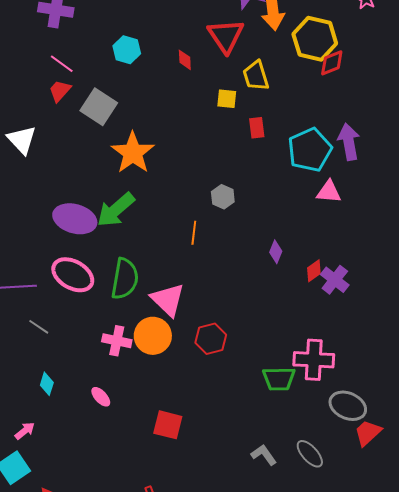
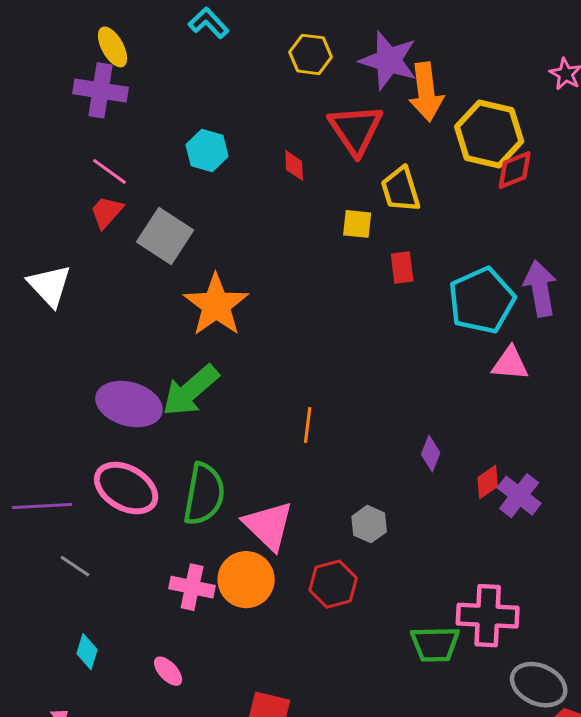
gray hexagon: (223, 197) -> (369, 524), moved

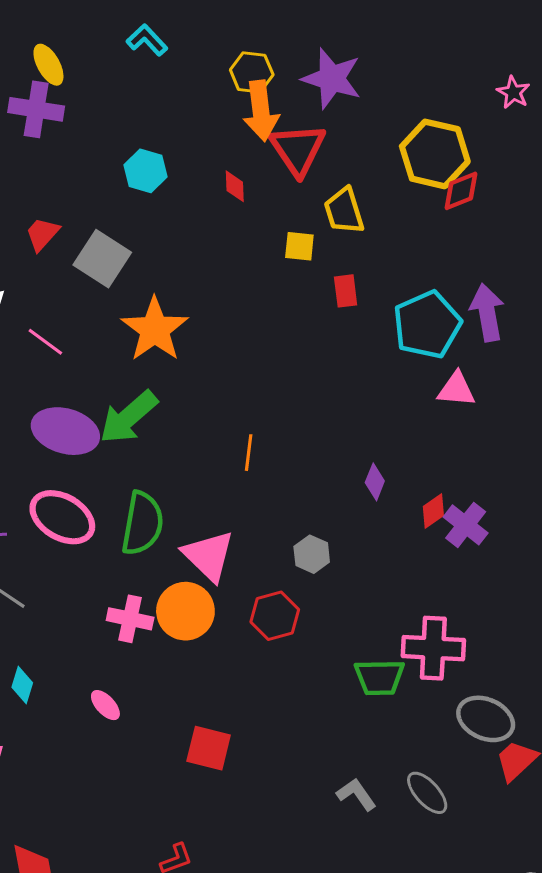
orange arrow: (426, 92) -> (261, 111), moved
pink line: (110, 171) -> (45, 342), moved

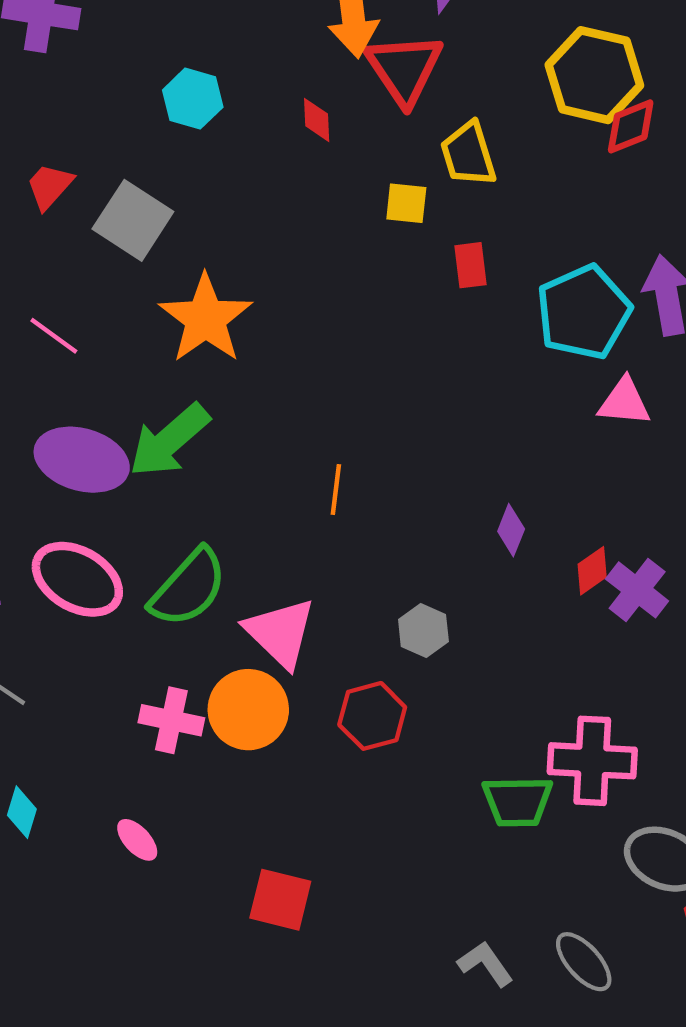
green semicircle: (142, 523) -> (188, 588), turned 32

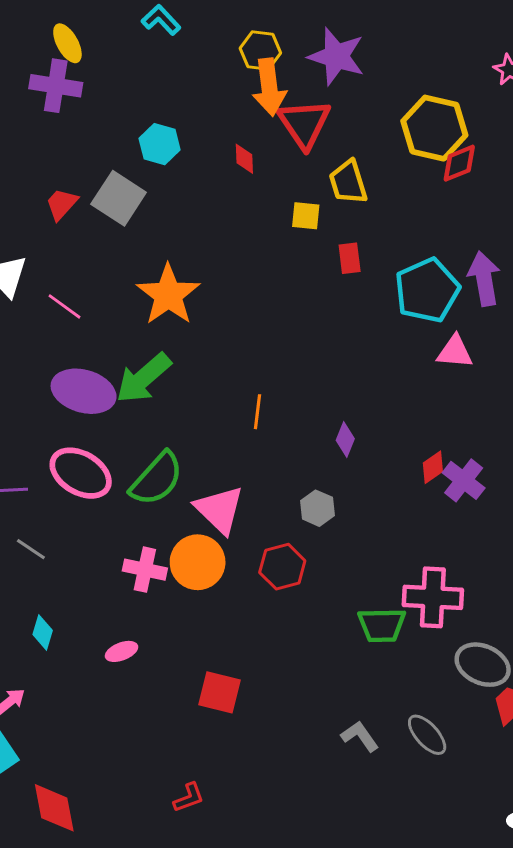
gray square: (133, 220) -> (119, 198), moved
purple diamond: (511, 530) -> (345, 439), moved
pink ellipse: (137, 840) -> (122, 651), turned -68

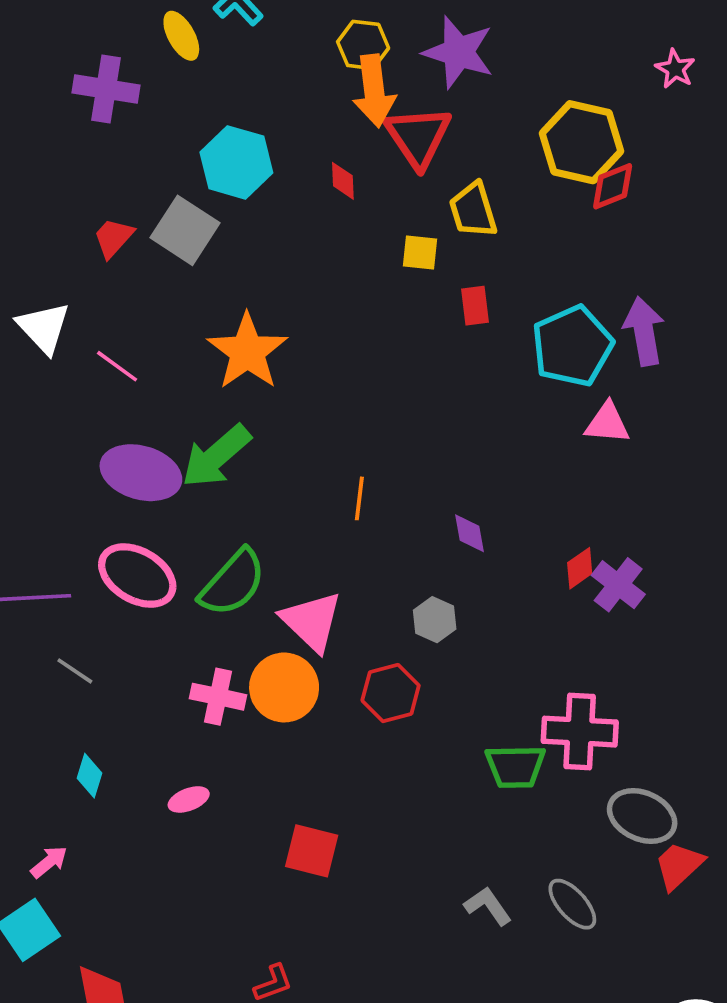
yellow ellipse: (67, 43) -> (181, 36), moved
cyan hexagon: (160, 144) -> (236, 162), size x1.4
purple diamond: (345, 439) -> (470, 533), turned -32

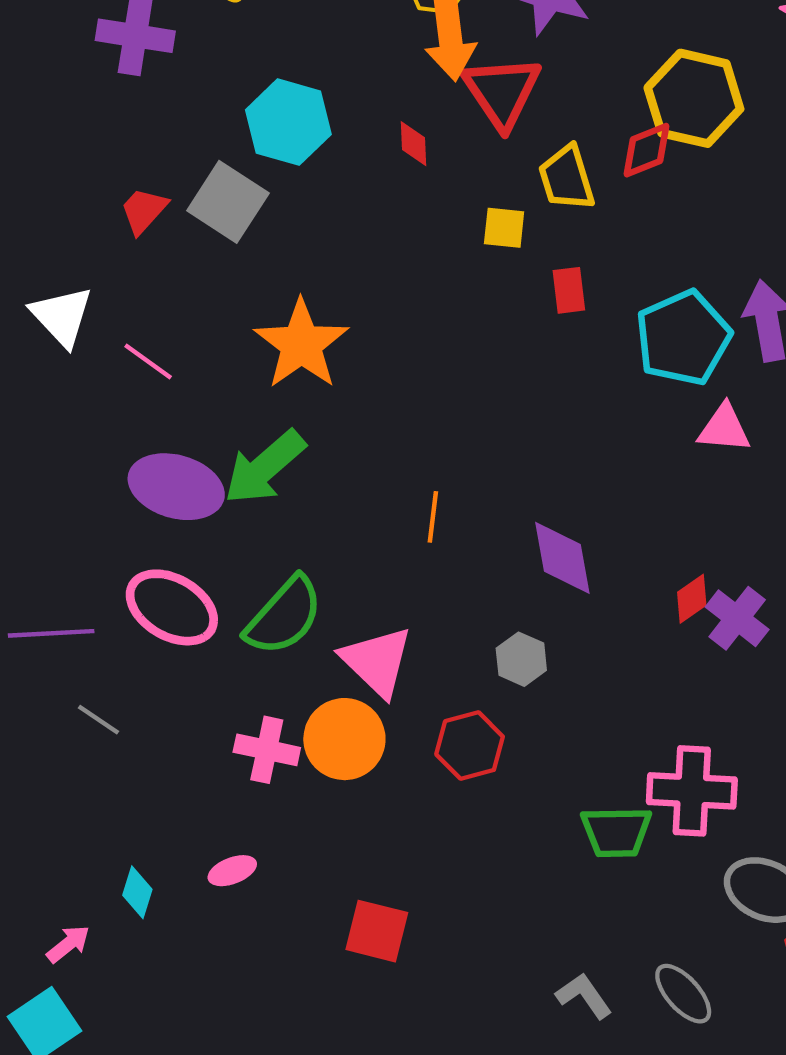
red diamond: (613, 186) -> (646, 150), moved
purple diamond: (470, 533) -> (562, 558), size x1.6
cyan diamond: (89, 776) -> (137, 892), moved

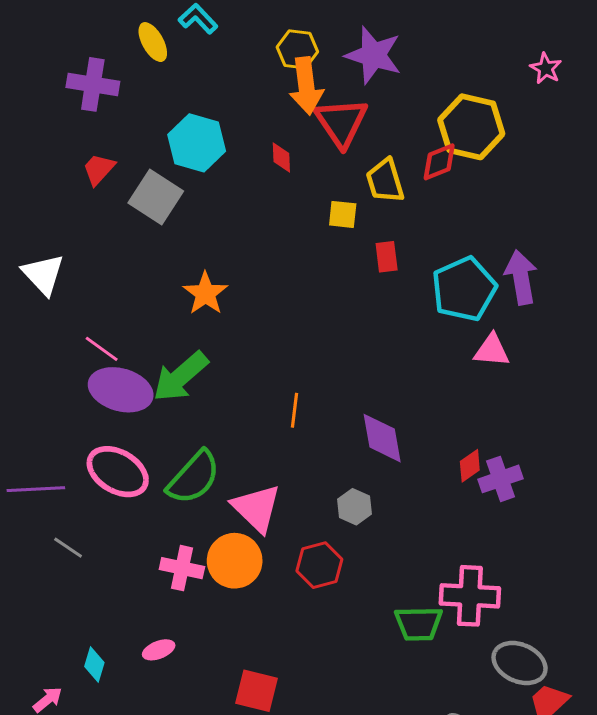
red trapezoid: (144, 210) -> (99, 169), moved
orange star: (301, 344) -> (205, 293), size x0.7
pink line: (148, 362) -> (102, 349), moved
purple cross: (737, 618) -> (501, 479), turned 33

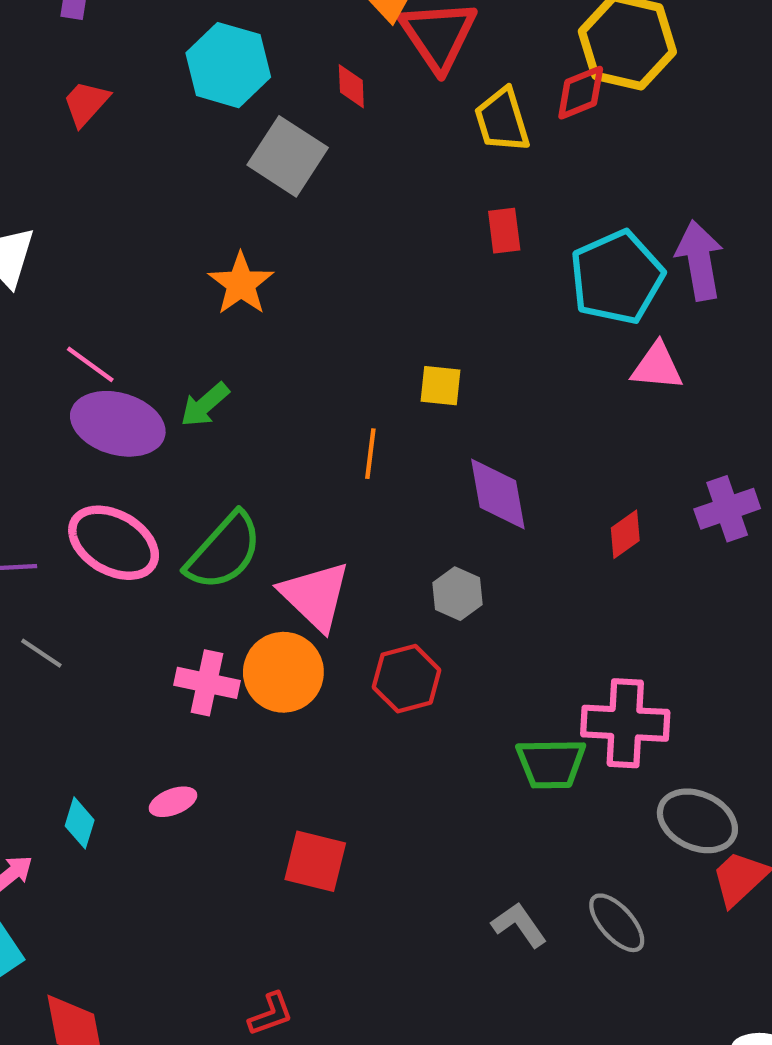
gray square: (156, 197) -> (288, 156), moved
yellow square: (343, 214) -> (441, 386), moved
green arrow: (181, 377) -> (205, 405), size x0.6
purple cross: (501, 479) -> (727, 509), moved

